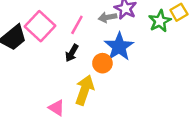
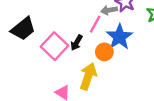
pink line: (77, 25) -> (95, 24), moved
pink square: (40, 26) -> (55, 46), moved

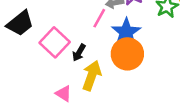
black arrow: (77, 43) -> (79, 53), moved
orange circle: (104, 52) -> (127, 54), moved, size x1.6

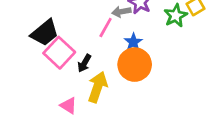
black trapezoid: (20, 23) -> (45, 33), moved
blue star: (126, 32) -> (133, 42), size x0.6

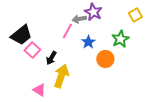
green star: (176, 16) -> (120, 39), moved
pink square: (59, 53) -> (32, 50), size x0.7
orange circle: (135, 65) -> (105, 59), moved, size x0.7

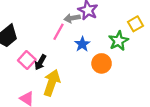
yellow square: (135, 15) -> (136, 24), moved
pink square: (32, 50) -> (27, 60), moved

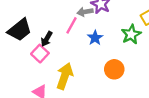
black arrow: (40, 62) -> (47, 39), moved
orange circle: (102, 63) -> (114, 69), moved

